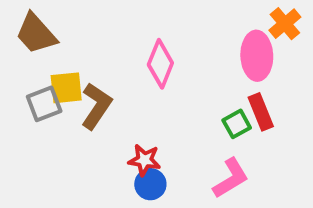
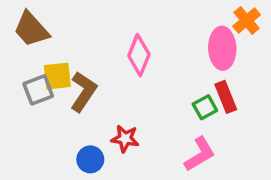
blue circle: (150, 184) -> (90, 159), moved

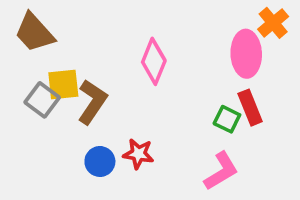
gray square: (38, 90) -> (42, 100), turned -32
green square: (205, 107) -> (227, 119), turned -35
blue circle: (90, 159) -> (100, 161), moved

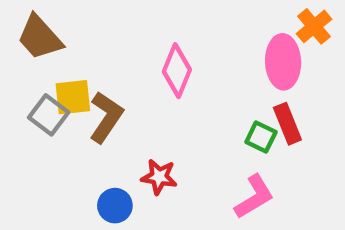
blue circle: (100, 161) -> (115, 206), moved

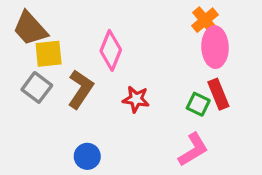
orange cross: (314, 26) -> (205, 20), moved
pink diamond: (177, 71) -> (111, 50), moved
yellow square: (73, 97) -> (49, 54), moved
red star: (159, 177) -> (136, 99), moved

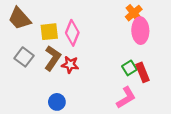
yellow square: (49, 54) -> (49, 32), moved
red rectangle: (218, 94) -> (143, 72), moved
red star: (136, 99) -> (70, 65), moved
green square: (198, 104) -> (129, 68), turned 32

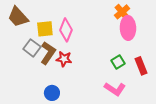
gray square: (24, 57) -> (32, 48), moved
red rectangle: (143, 72) -> (141, 66), moved
pink L-shape: (126, 98) -> (115, 89), turned 65

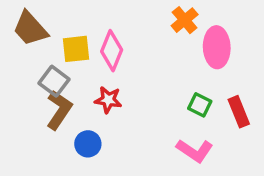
orange cross: (122, 12) -> (185, 20), moved
brown L-shape: (48, 53) -> (59, 110), moved
green square: (118, 62) -> (200, 105), turned -32
blue circle: (52, 93) -> (88, 144), moved

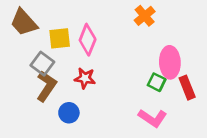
pink ellipse: (217, 47) -> (170, 62), moved

